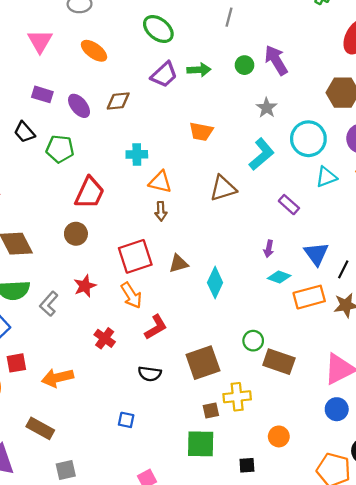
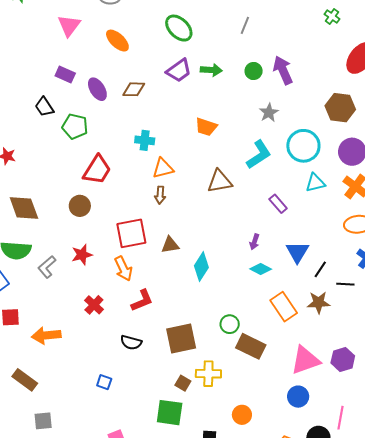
orange triangle: (160, 182) -> (163, 168), turned -35
orange rectangle: (309, 297) -> (284, 307), moved, turned 64
brown square: (211, 410) -> (183, 383), turned 35

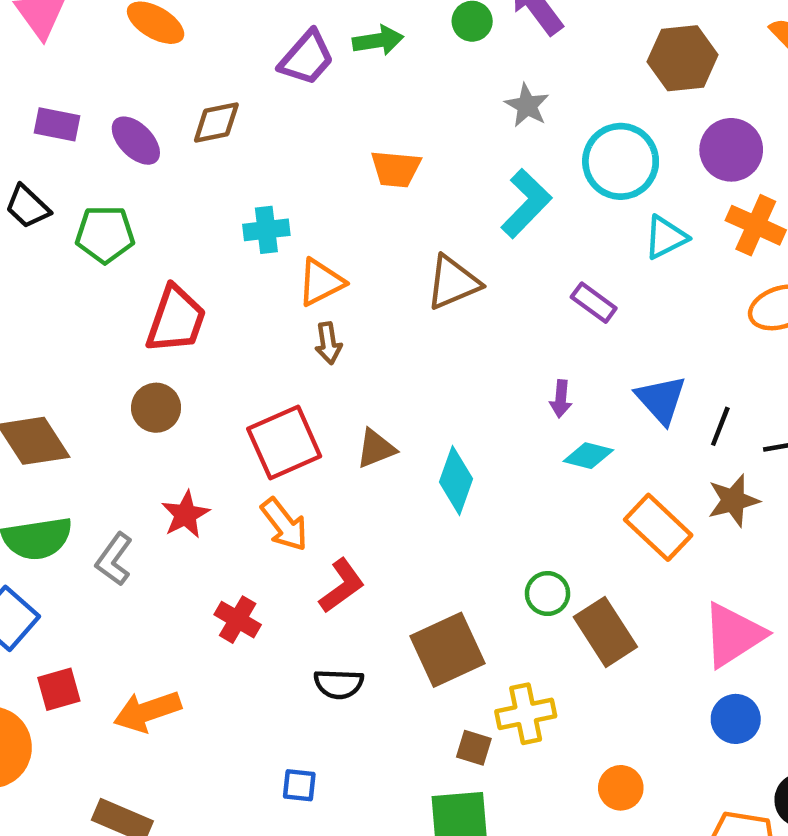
brown rectangle: (251, 346) -> (605, 632), turned 44

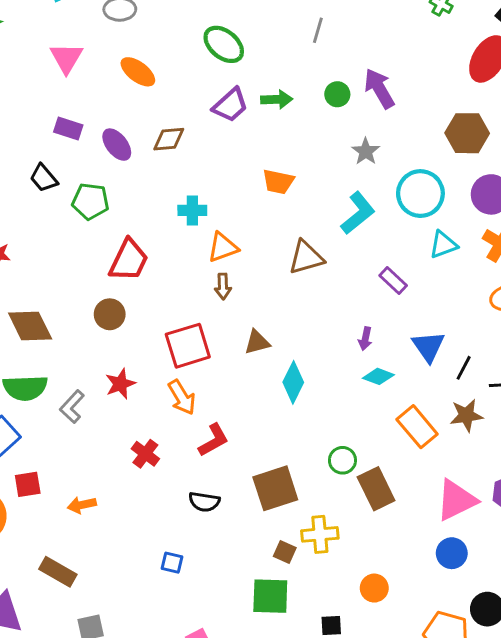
brown triangle: (376, 448) -> (257, 342), moved
orange arrow: (147, 711) -> (82, 505), size x0.7

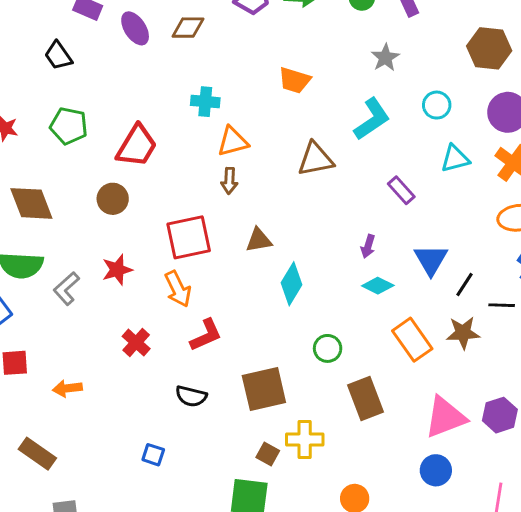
cyan circle: (420, 194) -> (437, 105), size x0.6
green pentagon: (90, 201) -> (69, 126), moved
green circle: (342, 460) -> (328, 348), moved

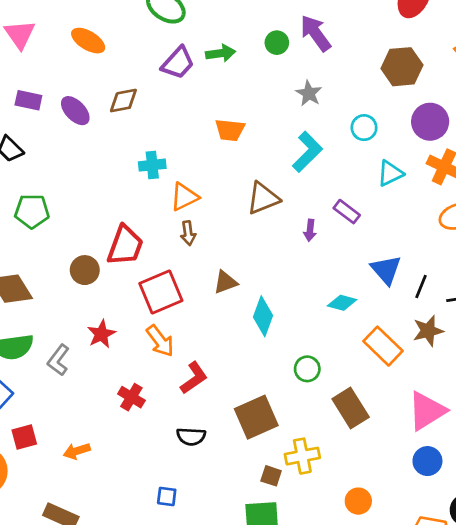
red trapezoid: (137, 146) -> (125, 246), moved
purple arrow: (368, 246) -> (310, 230), moved

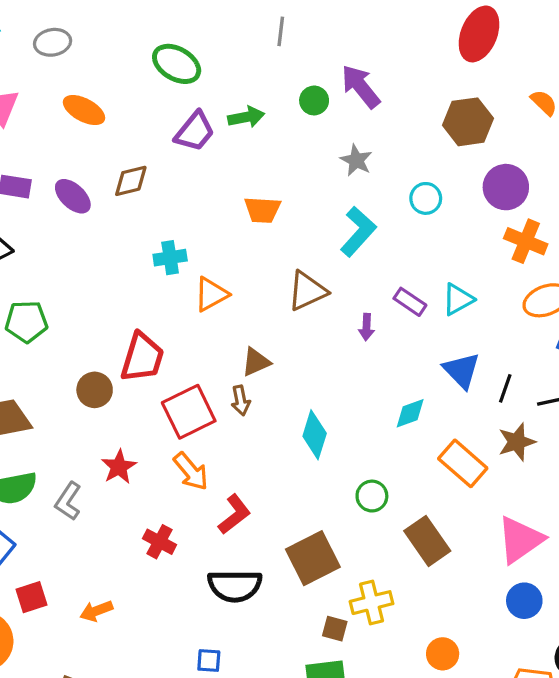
cyan triangle: (390, 173) -> (458, 299), moved
brown arrow: (188, 233) -> (241, 400), moved
brown triangle: (225, 282) -> (256, 362), moved
cyan diamond: (342, 303) -> (410, 413), turned -32
black semicircle: (191, 436) -> (235, 586), size x1.5

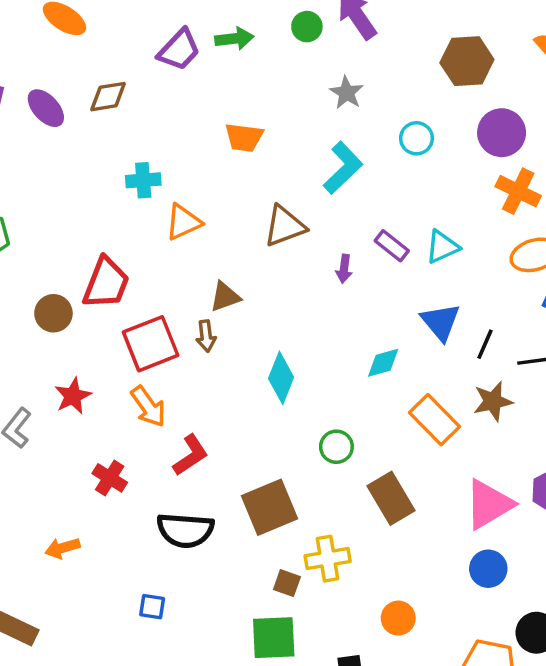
orange arrow: (96, 611) -> (62, 548), moved

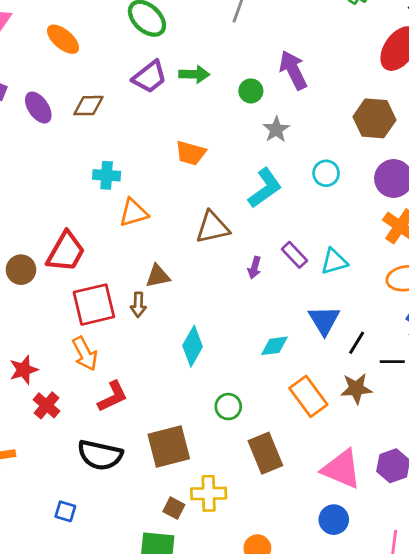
green circle: (307, 27) -> (251, 91), moved
red star: (73, 396) -> (24, 370), moved
pink triangle: (489, 504) -> (341, 469), turned 45

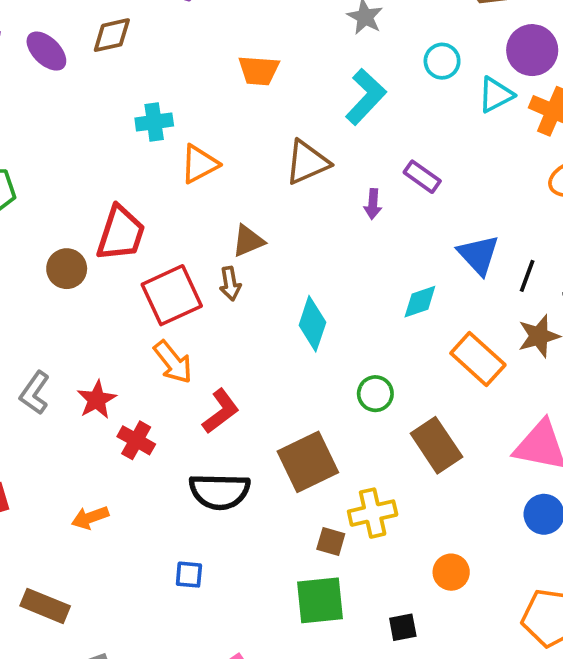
cyan triangle: (334, 261) -> (496, 95), moved

